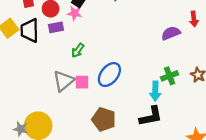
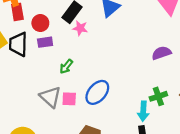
pink star: (75, 13) -> (80, 28), moved
gray triangle: (63, 81) -> (50, 97), turned -40

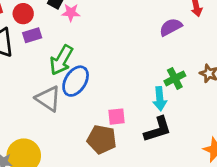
green arrow: (66, 66) -> (61, 60), size x1.6
blue ellipse: (97, 92) -> (76, 81), moved
pink square: (69, 99) -> (117, 117), moved

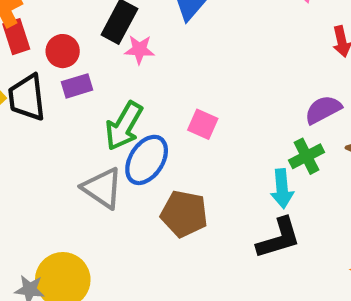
purple semicircle: (171, 27) -> (323, 110), moved
pink square: (117, 117) -> (203, 124), moved, turned 30
brown pentagon: (102, 139) -> (184, 214), moved

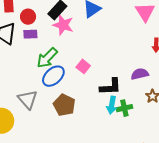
pink star: (139, 50) -> (63, 25), size x1.5
green cross: (307, 156) -> (124, 108), moved
gray triangle: (102, 188) -> (28, 99), moved
black L-shape: (279, 238) -> (110, 87), moved

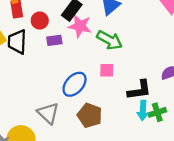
purple rectangle: (30, 34) -> (54, 40), moved
green arrow: (47, 58) -> (110, 40), moved, turned -100
pink square: (83, 66) -> (107, 70), turned -32

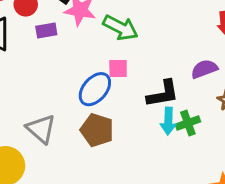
blue ellipse: (75, 84) -> (95, 89), moved

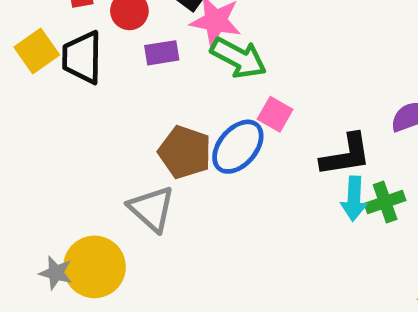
green arrow: (120, 28) -> (238, 58), moved
pink square: (118, 68) -> (275, 114), turned 30
brown pentagon: (97, 130) -> (185, 152), moved

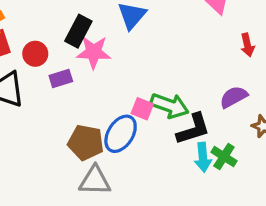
green arrow: (238, 58) -> (170, 106), moved
green cross: (385, 202) -> (224, 157), turned -30
gray triangle: (152, 209) -> (95, 181), moved, turned -32

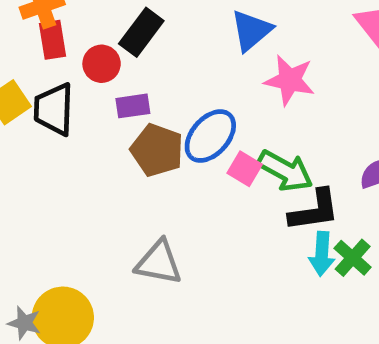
black rectangle: (78, 31) -> (141, 32), moved
pink star: (94, 52) -> (290, 80), moved
blue ellipse: (121, 134) -> (210, 136), moved
brown pentagon: (86, 143) -> (157, 150), moved

